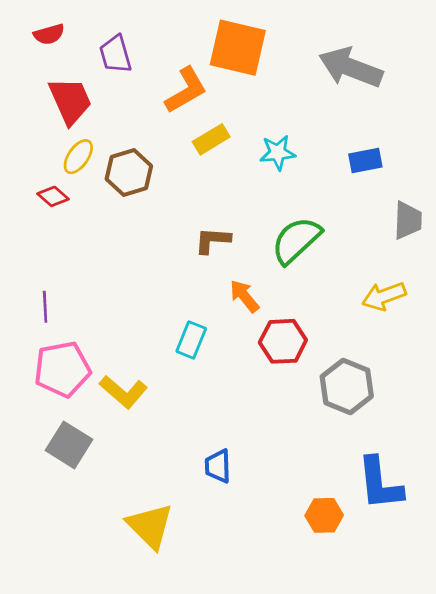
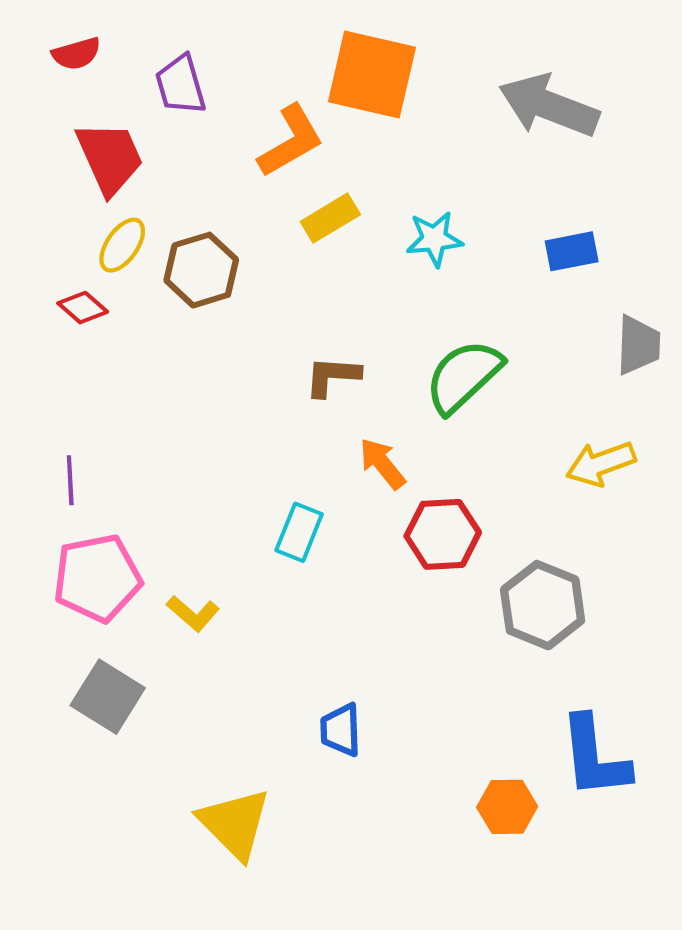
yellow L-shape: (123, 392) -> (193, 613), size x0.7

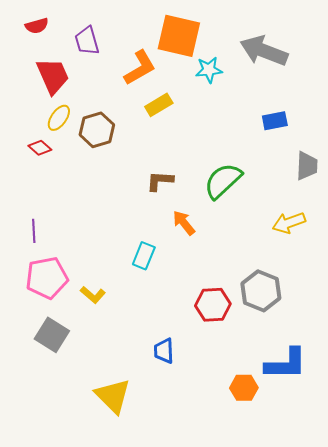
cyan star: (434, 239) -> (209, 70), moved
red hexagon: (443, 534) -> (213, 305), moved
blue L-shape: (595, 757) -> (286, 364), turned -84

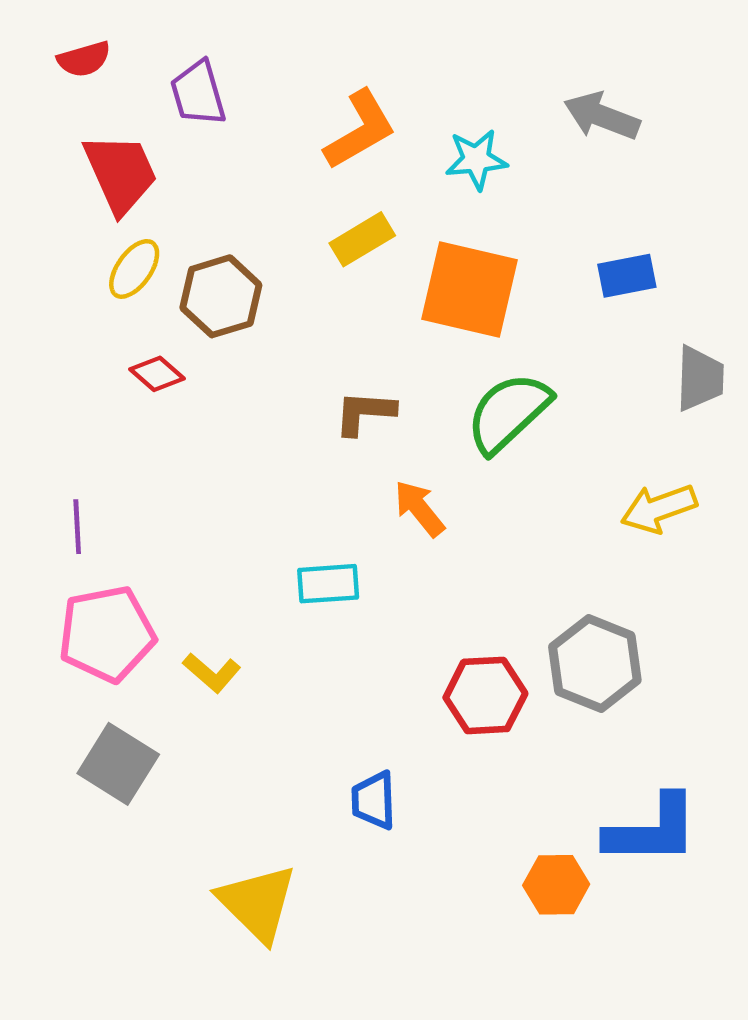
orange square: (179, 36) -> (469, 289), moved
gray arrow: (264, 51) -> (602, 116), size x0.7
orange L-shape: (140, 68) -> (360, 130), moved
red diamond: (40, 148) -> (157, 374), moved
cyan rectangle: (144, 256) -> (328, 584), turned 64

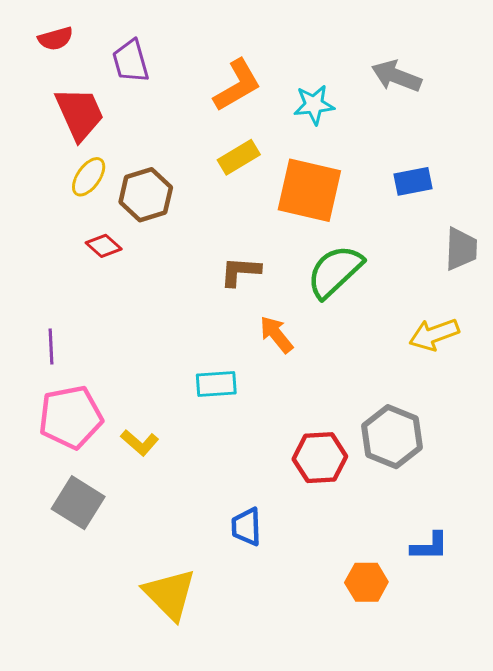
blue L-shape: (652, 830) -> (430, 546), size x0.6

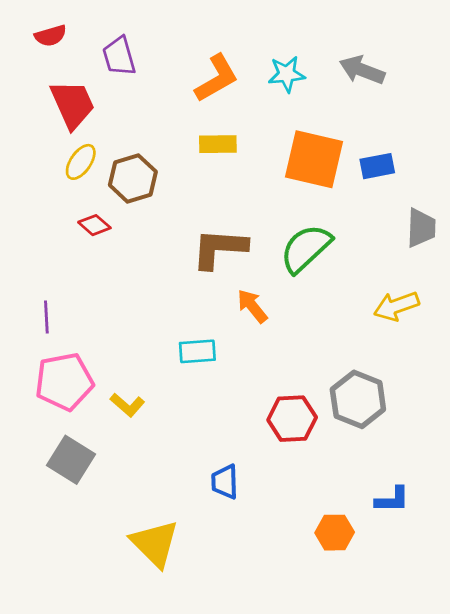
cyan star: (314, 105) -> (287, 74), moved
yellow rectangle: (239, 157) -> (218, 144), turned 30
orange square: (309, 190) -> (314, 159), moved
brown L-shape: (240, 271) -> (219, 248), size x1.5

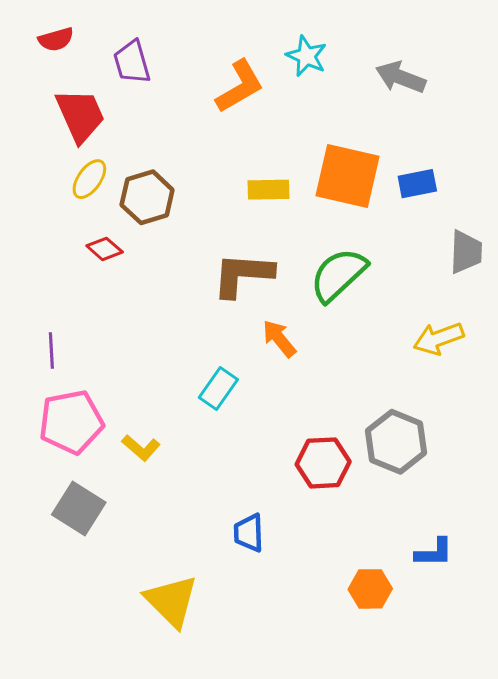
cyan star: (287, 74) -> (306, 56), moved, turned 30
yellow rectangle: (218, 144) -> (269, 190), moved
cyan rectangle: (197, 351) -> (218, 389), turned -51

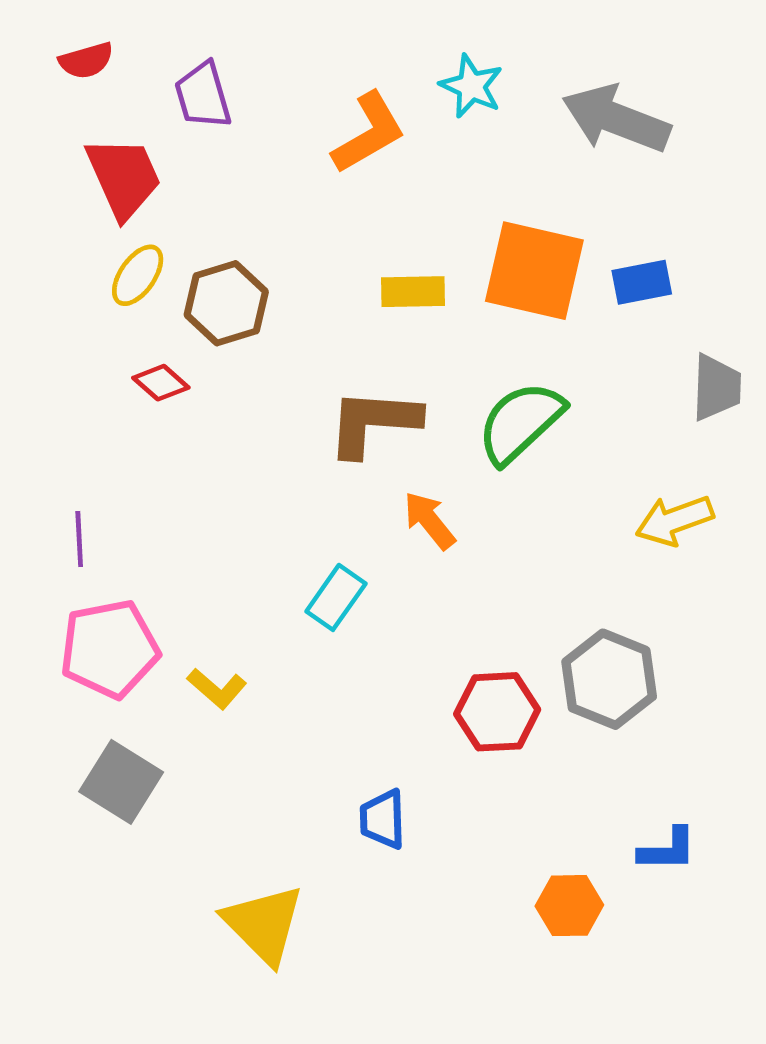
gray arrow: (401, 77) -> (616, 119), size x1.4

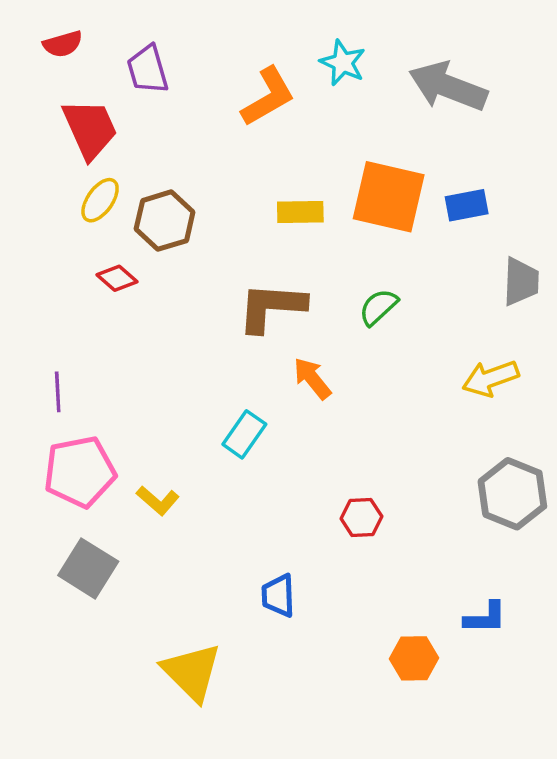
green semicircle: (520, 422) -> (378, 307), size x0.6
gray hexagon: (609, 679) -> (512, 494), moved
red hexagon: (497, 712) -> (361, 518), size x0.7

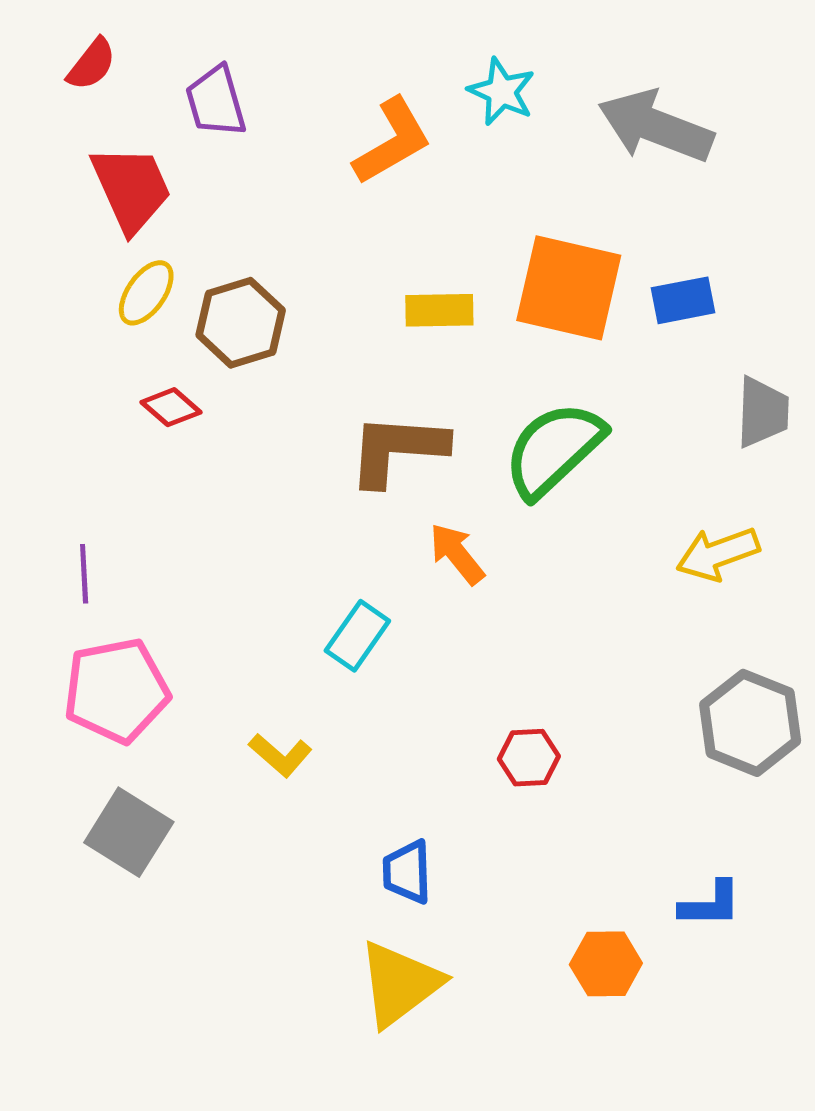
red semicircle: (63, 44) -> (92, 64), turned -36
green semicircle: (378, 307) -> (554, 449), size x1.8
yellow L-shape: (158, 501) -> (280, 755), moved
yellow triangle: (192, 672) -> (400, 984), moved, turned 38

